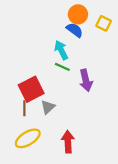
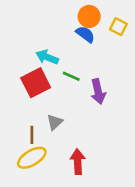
cyan arrow: (61, 50) -> (47, 57), moved, turned -42
red square: (31, 89) -> (36, 83), moved
brown line: (24, 108) -> (32, 135), moved

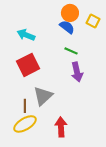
cyan arrow: (47, 57) -> (26, 35), moved
green line: (71, 76) -> (71, 51), moved
gray triangle: (55, 122) -> (43, 96), size x1.5

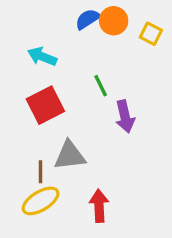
blue semicircle: (67, 27) -> (88, 19), moved, turned -70
green line: (71, 51) -> (101, 86), moved, turned 40
gray triangle: (43, 96) -> (70, 155), turned 35

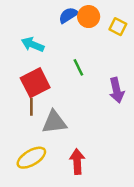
purple arrow: (125, 117) -> (117, 90), moved
brown line: (41, 172) -> (31, 107), moved

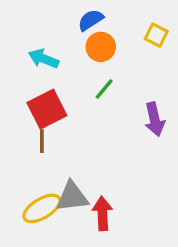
orange circle: (89, 17) -> (101, 47), moved
green line: (78, 67) -> (104, 89), turned 66
gray triangle: (54, 122) -> (72, 197), moved

